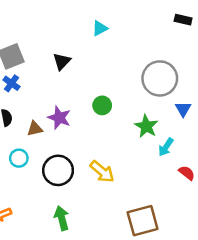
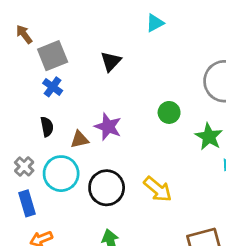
green circle: (102, 105) -> (169, 112), moved
cyan circle: (19, 158) -> (61, 174), size x1.6

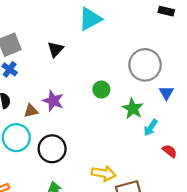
cyan triangle: (155, 23) -> (90, 19), size x1.6
yellow arrow: (158, 189) -> (104, 173), moved, turned -30

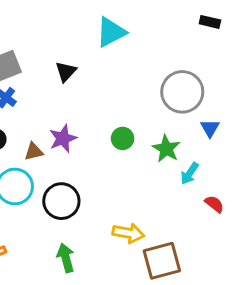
green circle: (101, 89) -> (123, 138), moved
purple star: (53, 101) -> (63, 138), turned 30

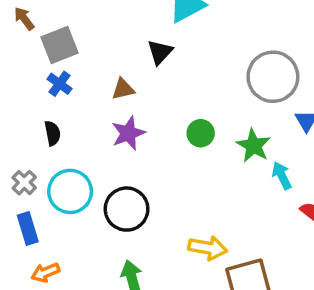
black triangle: (66, 71) -> (160, 52), moved
brown triangle: (34, 152) -> (123, 89), moved
cyan arrow: (190, 173) -> (282, 176), turned 120

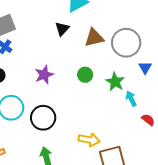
brown triangle: (123, 89) -> (94, 38), moved, size x1.5

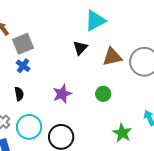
green star: (115, 82) -> (122, 133), moved

